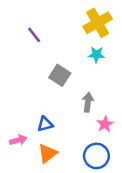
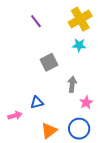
purple line: (34, 35) -> (36, 21), moved
gray square: (60, 75) -> (49, 62), turned 30
orange triangle: (48, 153) -> (49, 131), moved

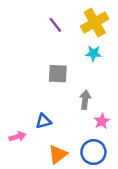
purple line: (36, 21) -> (55, 25), moved
gray square: (49, 62) -> (58, 74), turned 30

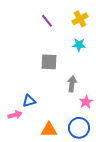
yellow cross: (95, 23) -> (80, 19), size x0.7
blue triangle: (44, 121) -> (29, 101), moved
orange triangle: (58, 154) -> (49, 130), turned 36

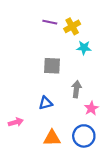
yellow cross: (80, 19) -> (72, 26), moved
purple line: (47, 21) -> (50, 22), turned -40
blue triangle: (29, 101) -> (46, 103), moved

